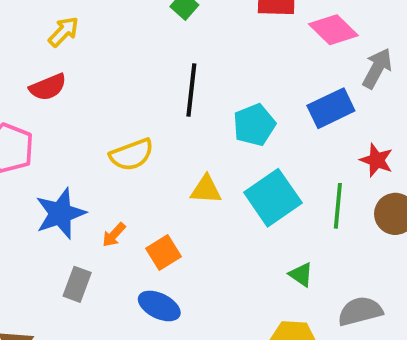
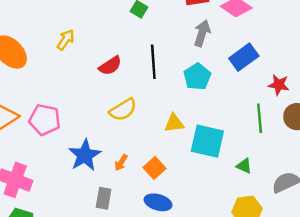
gray arrow: (377, 68) -> (202, 33), moved
red semicircle: (48, 87) -> (110, 66), moved
cyan square: (273, 198) -> (207, 141), moved, turned -32

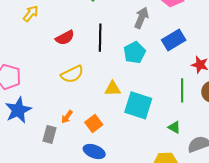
blue star: (85, 155) -> (18, 110), moved
green triangle: (244, 166) -> (174, 127), moved
gray rectangle: (104, 198) -> (49, 134), moved

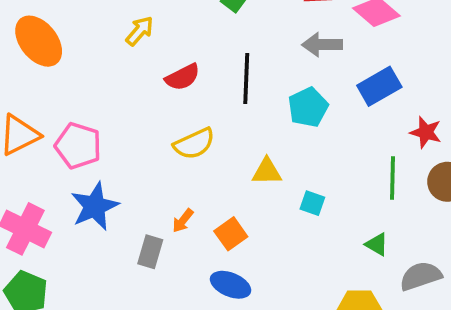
yellow arrow: (31, 14) -> (140, 31), moved
gray arrow: (141, 18) -> (322, 45), turned -115
cyan square: (138, 105) -> (312, 203), size x0.5

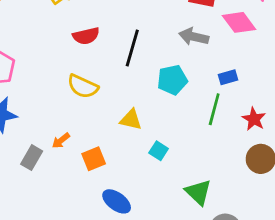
blue rectangle: (379, 86) -> (228, 77), size x0.6
yellow semicircle: (194, 144) -> (83, 86), turned 36
green line: (392, 178) -> (214, 109), moved
green triangle: (377, 244) -> (198, 192), size x1.5
blue ellipse: (231, 285) -> (117, 201), moved

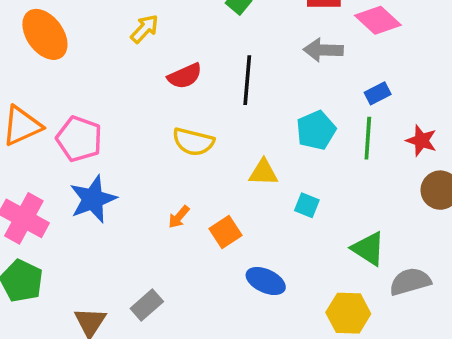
cyan pentagon: (172, 80) -> (316, 130), moved
gray rectangle: (32, 158) -> (147, 305), moved, turned 30

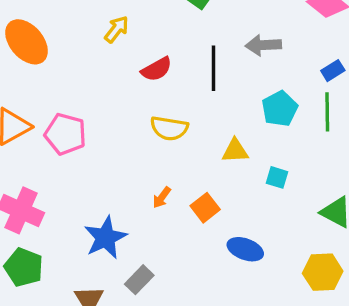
gray arrow: (323, 50) -> (263, 45), moved
blue star: (93, 199) -> (105, 238), moved

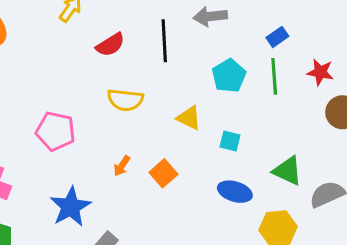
pink pentagon: (65, 134) -> (56, 131), moved
yellow triangle: (235, 151) -> (189, 118), turned 32
blue ellipse: (245, 249) -> (235, 192), moved

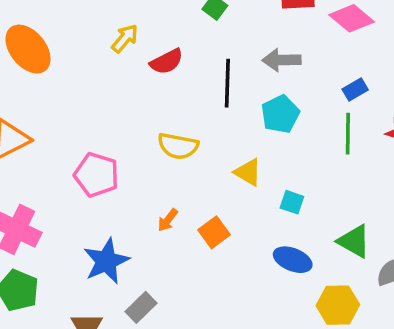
red semicircle: (110, 45) -> (167, 62), moved
cyan pentagon: (229, 76) -> (280, 114), moved

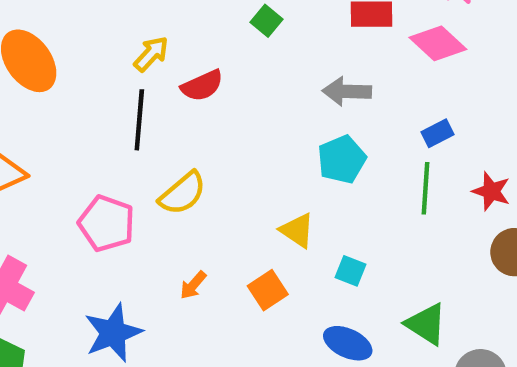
black line: (227, 83) -> (139, 120), moved
yellow semicircle: (178, 146) -> (183, 193), moved, turned -54
orange square: (214, 232) -> (268, 290), moved

